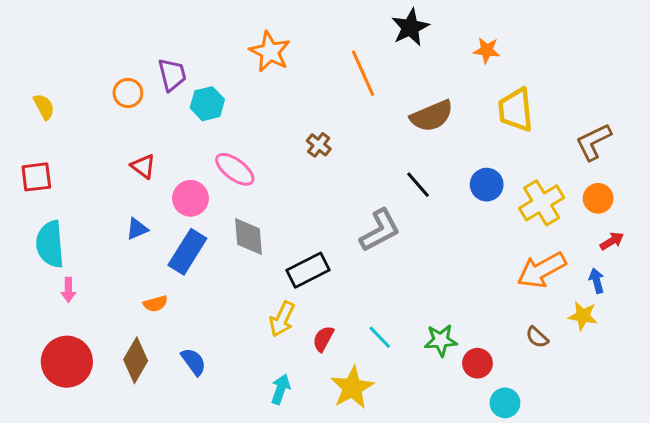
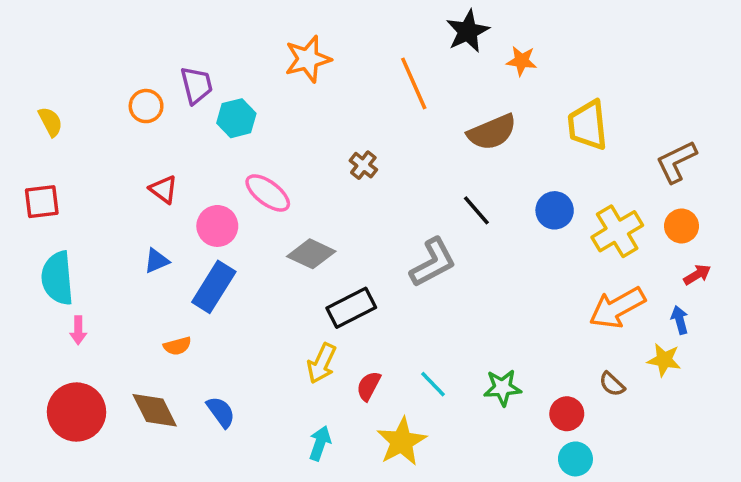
orange star: (487, 50) -> (522, 61), moved
orange star: (270, 52) -> (308, 59), turned 30
gray diamond: (249, 236) -> (311, 254), moved, turned -60
brown diamond: (136, 360) -> (155, 410), turned -57
red circle: (477, 363) -> (567, 414), moved

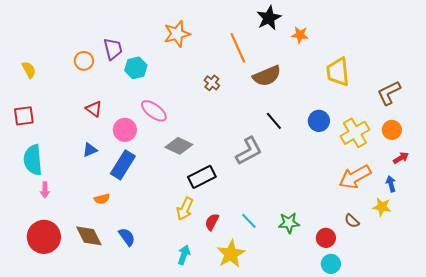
brown semicircle: (492, 132) -> (267, 76), moved
brown cross: (363, 165) -> (212, 83), moved

